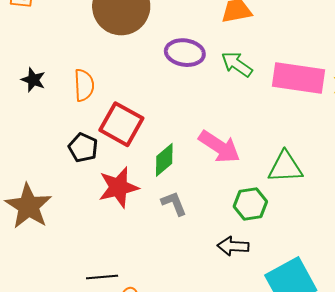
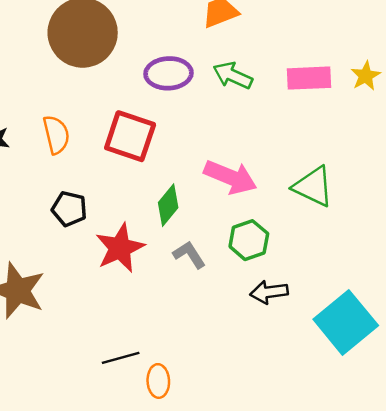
pink rectangle: (299, 78) -> (309, 78), size x0.7
red square: (121, 124) -> (130, 136), moved
green triangle: (285, 167) -> (313, 187), turned 39
green hexagon: (250, 204) -> (249, 240), moved

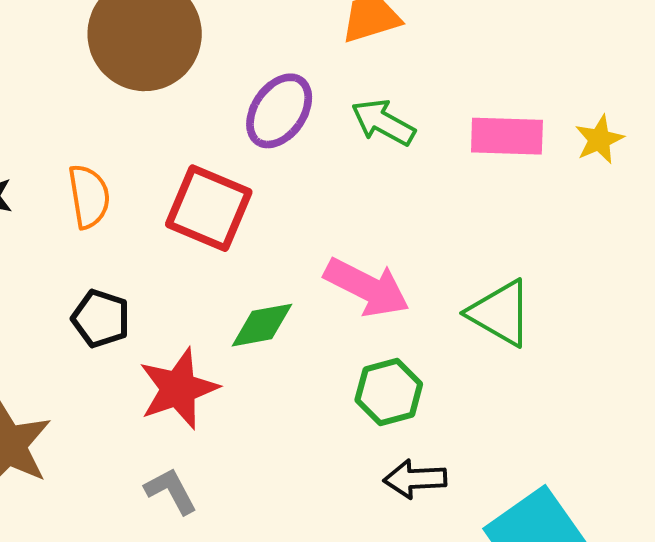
purple ellipse: (168, 73) -> (279, 111), turned -57
green diamond: (168, 205) -> (262, 325), turned 36
gray L-shape: (189, 255) -> (171, 491), moved

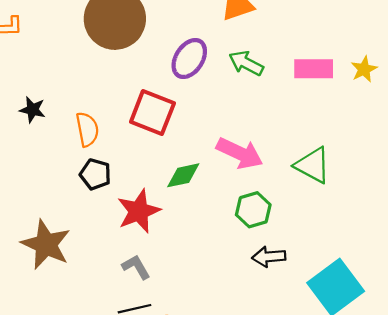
orange semicircle: (89, 196) -> (87, 129), moved

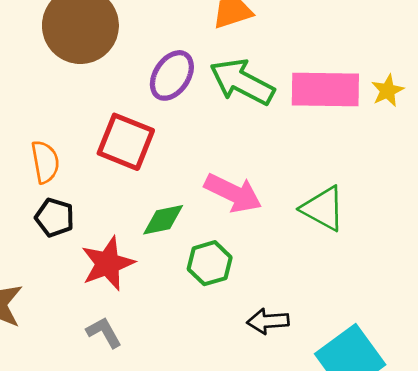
green arrow: (246, 63) -> (242, 82), size x1.5
pink rectangle: (314, 69) -> (325, 89), size x1.4
green hexagon: (253, 210) -> (210, 263), moved

